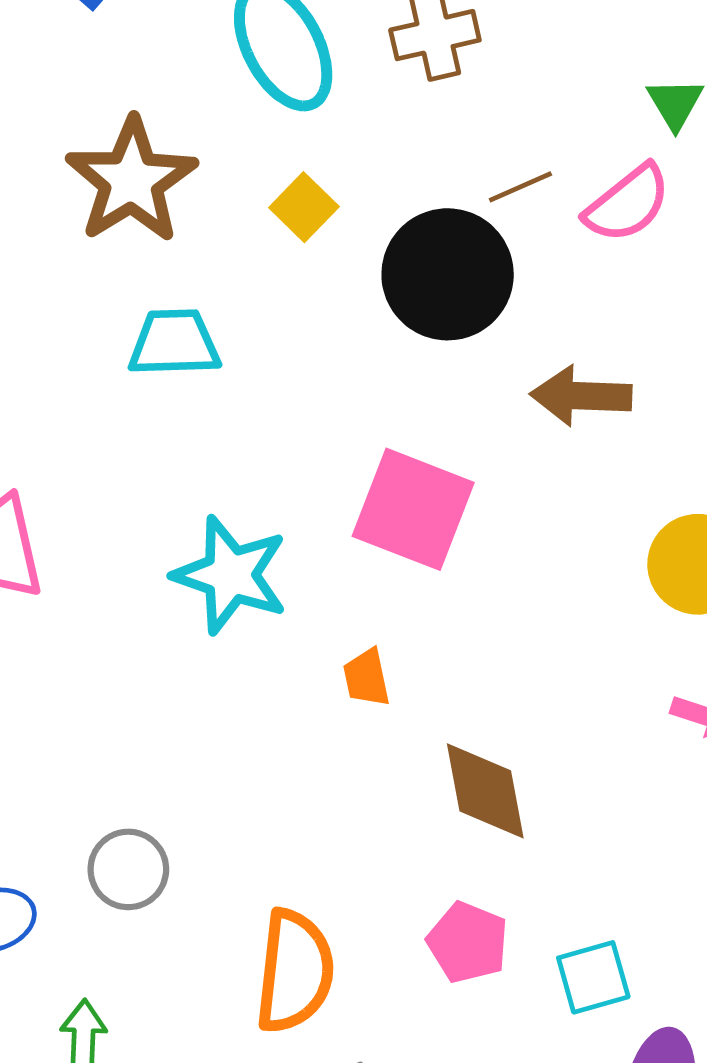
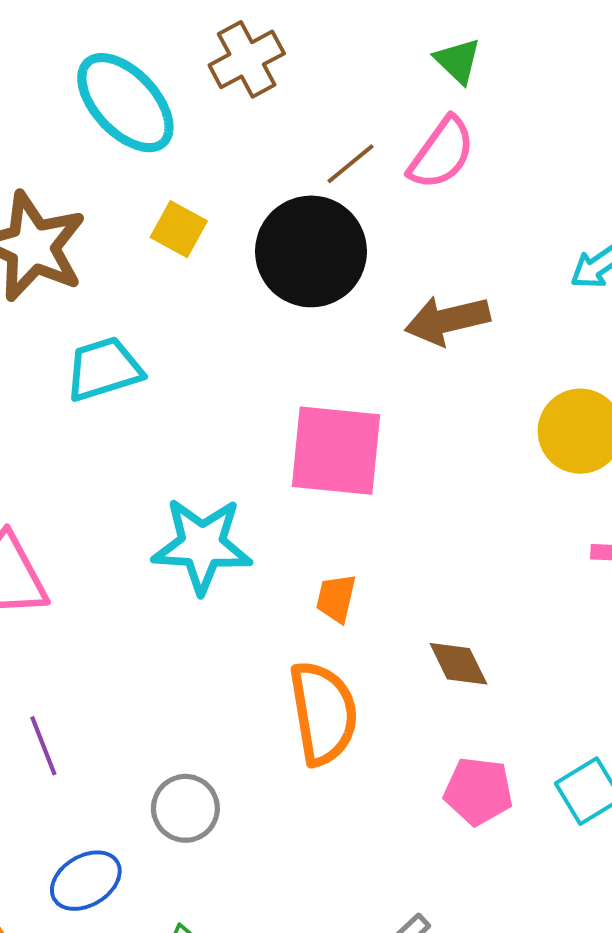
orange trapezoid: (366, 678) -> (336, 598), turned 40
brown diamond: (485, 791) -> (458, 664), size x0.7
orange semicircle: (295, 971) -> (323, 713), moved

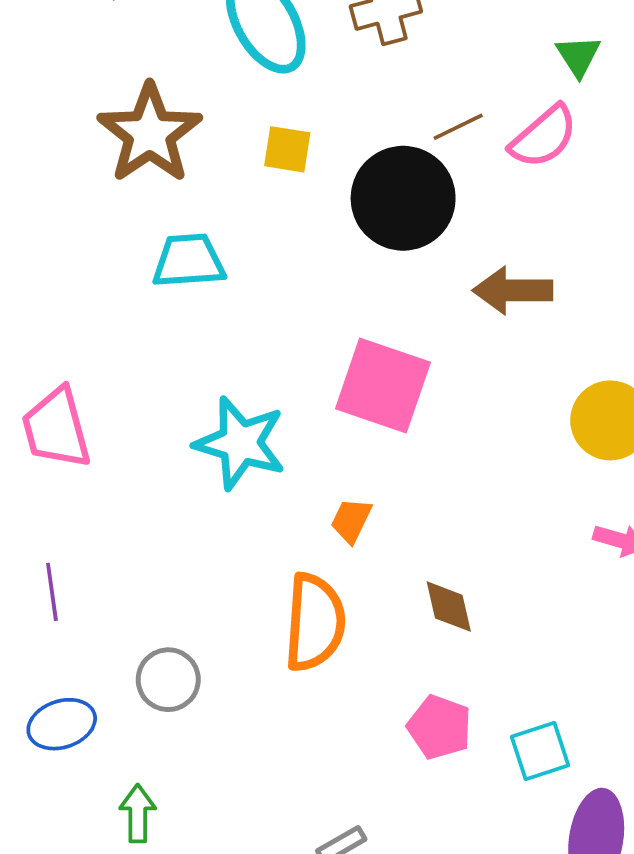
yellow square: (179, 229) -> (287, 149), turned -33

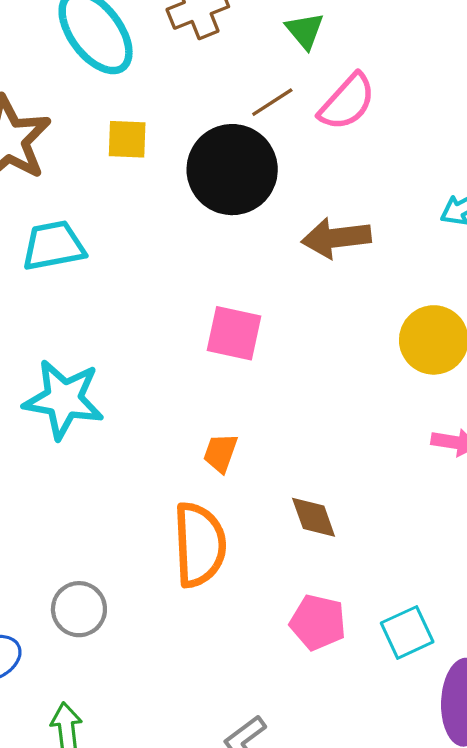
green triangle: (578, 56) -> (305, 31), moved
pink square: (383, 386) -> (234, 333), size x0.7
cyan star: (240, 443) -> (64, 399), moved

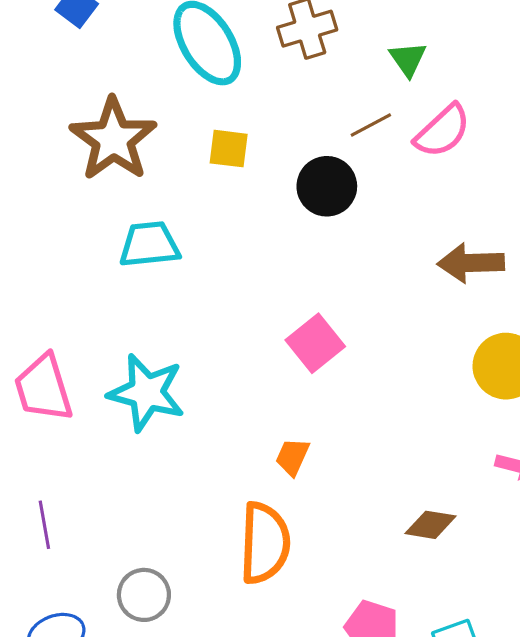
black circle: (232, 170) -> (327, 186), size x0.7
brown arrow: (336, 238) -> (471, 263), moved
pink square: (234, 333) -> (315, 343), turned 34
brown diamond: (314, 517) -> (431, 525), moved, turned -66

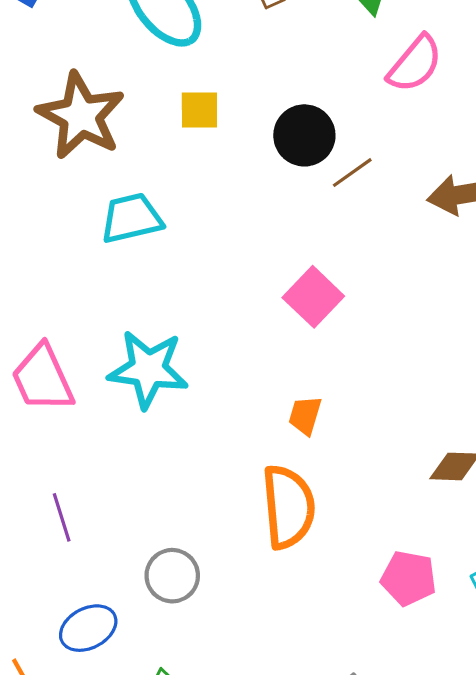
brown line: (371, 125) -> (352, 173), moved

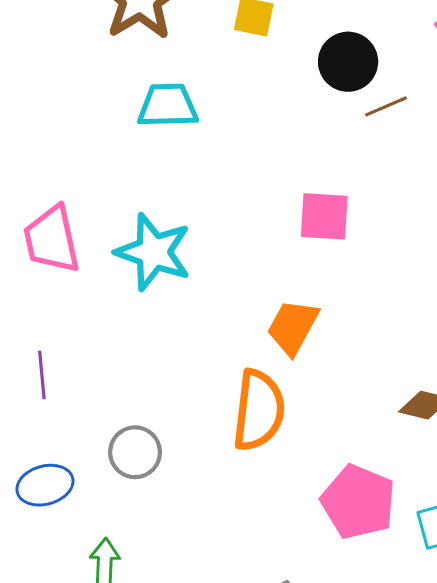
pink square: (313, 297) -> (324, 216), turned 38
orange trapezoid: (305, 415) -> (293, 327), size x1.5
pink pentagon: (409, 578) -> (358, 502), size x1.4

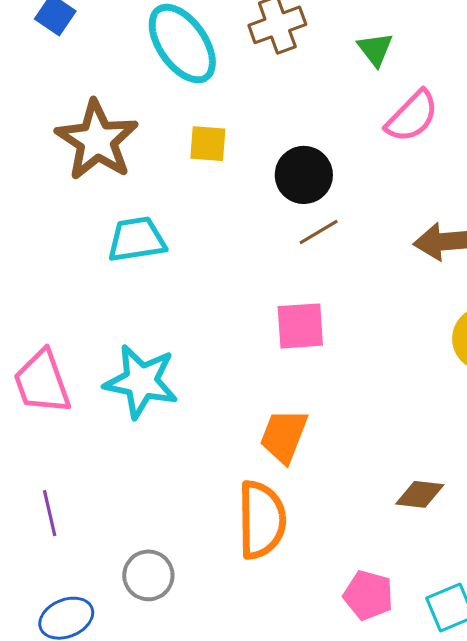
brown line: (386, 106) -> (319, 232), moved
pink pentagon: (358, 502) -> (368, 595), size x0.7

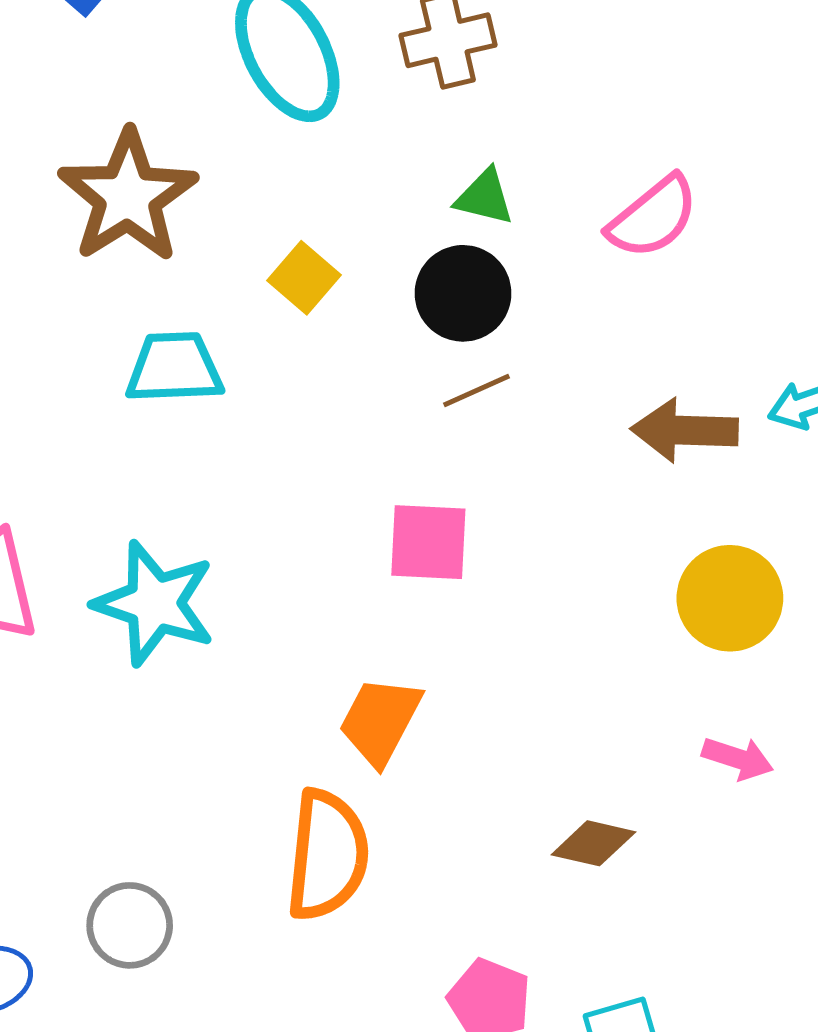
green triangle: (375, 49) -> (485, 197), moved, turned -45
yellow square: (208, 144) -> (304, 278), moved, turned 30

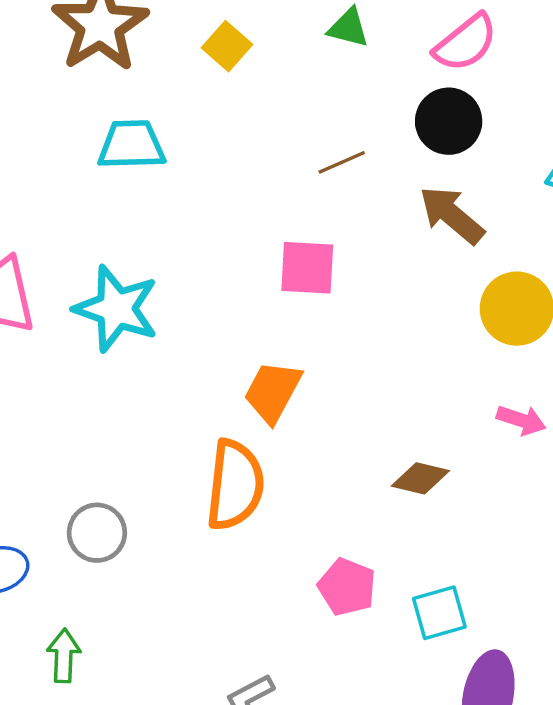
yellow square: (304, 278) -> (227, 46), moved
black circle: (463, 293) -> (449, 121), moved
brown arrow: (685, 430) -> (452, 215), moved, turned 38

